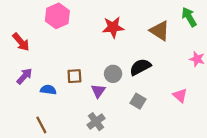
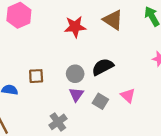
brown triangle: (160, 31) -> (113, 20), moved
purple triangle: (98, 91) -> (76, 94), moved
pink triangle: (180, 95) -> (128, 96), moved

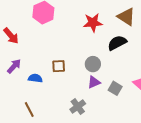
black semicircle: (103, 67) -> (117, 43), moved
purple triangle: (76, 94) -> (94, 82), turned 32

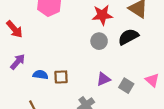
gray circle: (93, 64) -> (99, 41), moved
brown square: (59, 66) -> (61, 77), moved

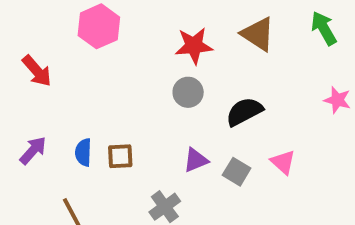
black semicircle: (128, 37) -> (244, 112), moved
purple arrow: (18, 62) -> (33, 150), moved
blue semicircle: (40, 75) -> (83, 152), turned -96

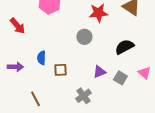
gray circle: (188, 92) -> (84, 37), moved
purple arrow: (33, 150) -> (15, 67), turned 49
blue semicircle: (83, 152) -> (41, 58), moved

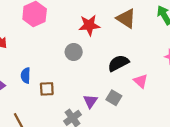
purple triangle: (99, 72) -> (90, 101), moved, turned -32
pink triangle: (144, 73) -> (141, 81), moved

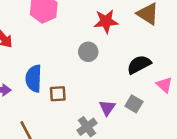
blue semicircle: (26, 75) -> (34, 78), size x1.5

